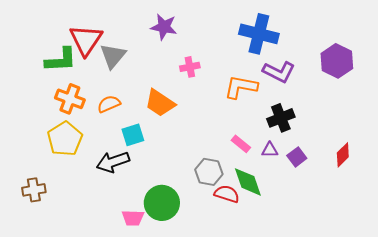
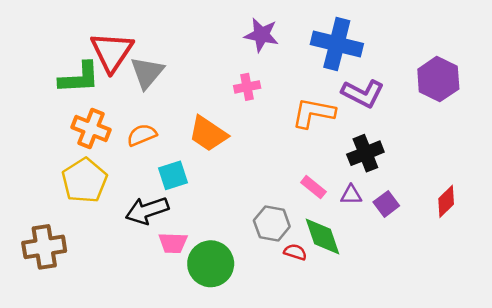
purple star: (164, 27) -> (261, 35), moved
brown cross: (34, 190) -> (44, 247), size x1.4
red semicircle: (227, 194) -> (295, 252), size x0.7
pink trapezoid: (133, 218) -> (173, 243), moved

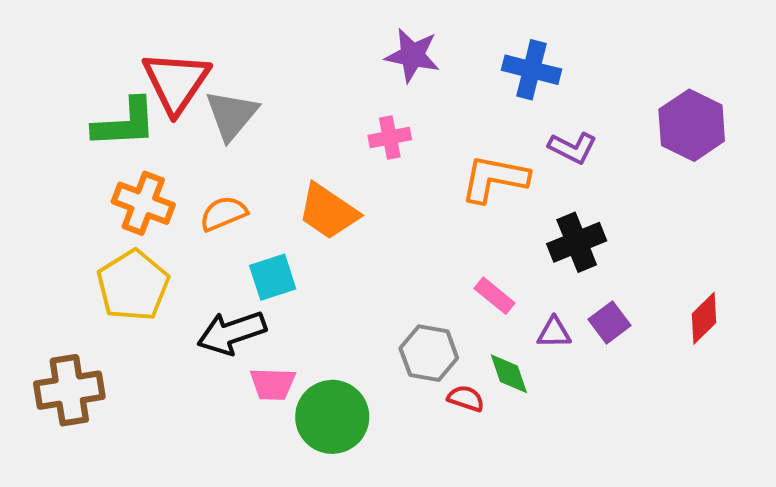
blue cross: (337, 44) -> (531, 70), size x0.7
purple L-shape: (363, 93) -> (573, 148), size x0.7
purple triangle: (351, 195) -> (554, 333), moved
green diamond: (323, 236) -> (509, 374), size x0.7

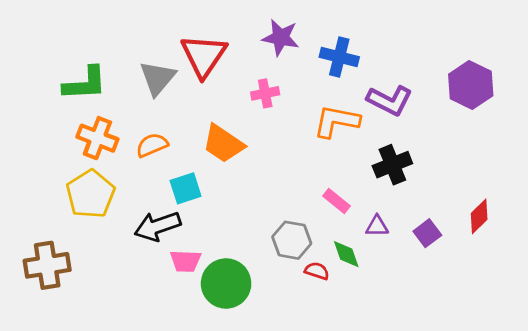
blue cross: (531, 70) -> (339, 57), moved
red triangle: (176, 82) -> (204, 56), moved
purple L-shape: (573, 148) -> (390, 100), size x1.4
purple square: (610, 322) -> (427, 233), moved

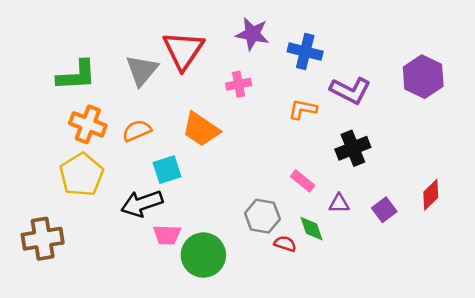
orange L-shape: (336, 121) -> (303, 109), size x0.7

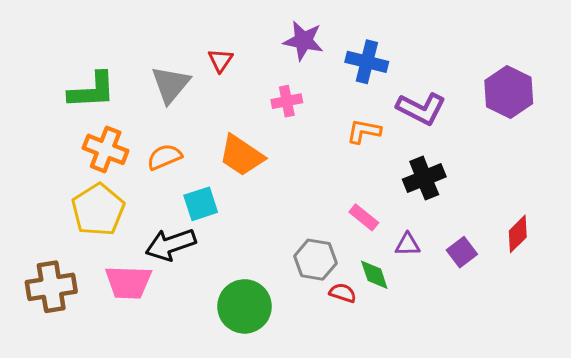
red triangle: (183, 50) -> (220, 60), size x0.5
pink trapezoid: (167, 235) -> (128, 282), moved, size x1.4

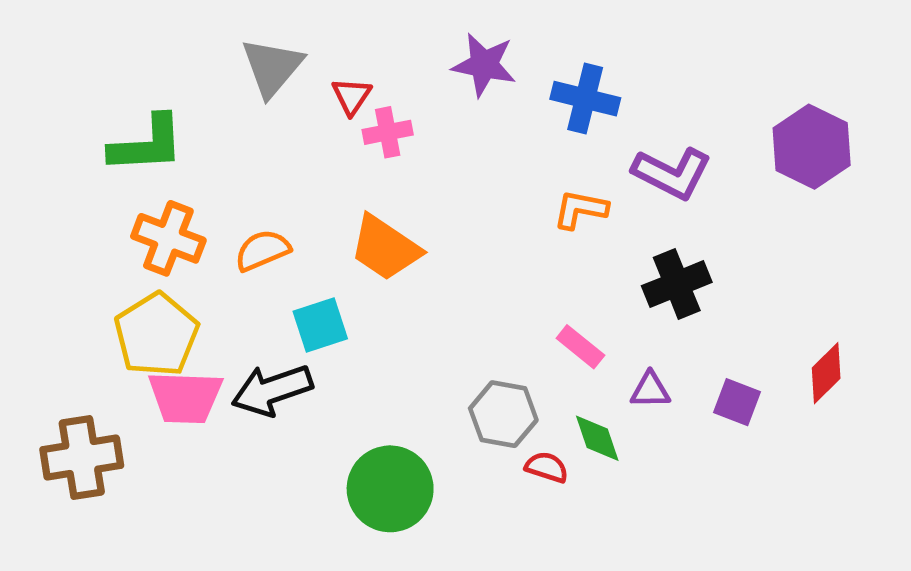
gray triangle: (171, 84) -> (272, 67), moved
pink cross: (287, 101) -> (388, 132), moved
purple square: (462, 252) -> (737, 402), turned -32
pink trapezoid: (128, 282) -> (185, 397), moved

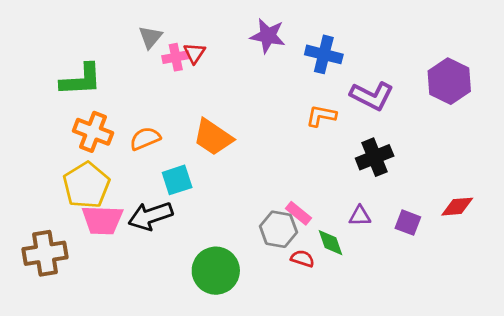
gray triangle: (272, 67) -> (150, 37), size x0.7
pink cross: (388, 132) -> (176, 57), moved
pink rectangle: (580, 347) -> (298, 213), moved
red diamond: (826, 373) -> (457, 207), turned 40

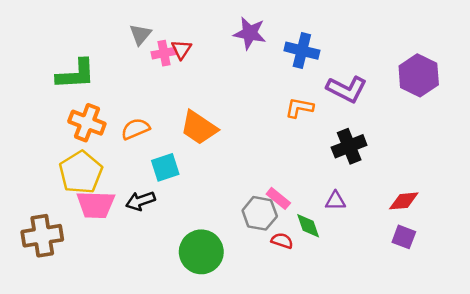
red diamond: (457, 207) -> (404, 201), moved
black arrow: (150, 216) -> (140, 201), size x0.7
purple square: (408, 223) -> (404, 237), moved

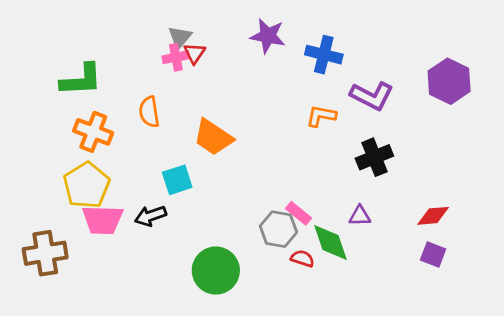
gray triangle: (140, 34) -> (180, 37), moved
orange semicircle: (135, 129) -> (149, 112), moved, turned -76
green diamond: (308, 226) -> (330, 243), size x1.4

